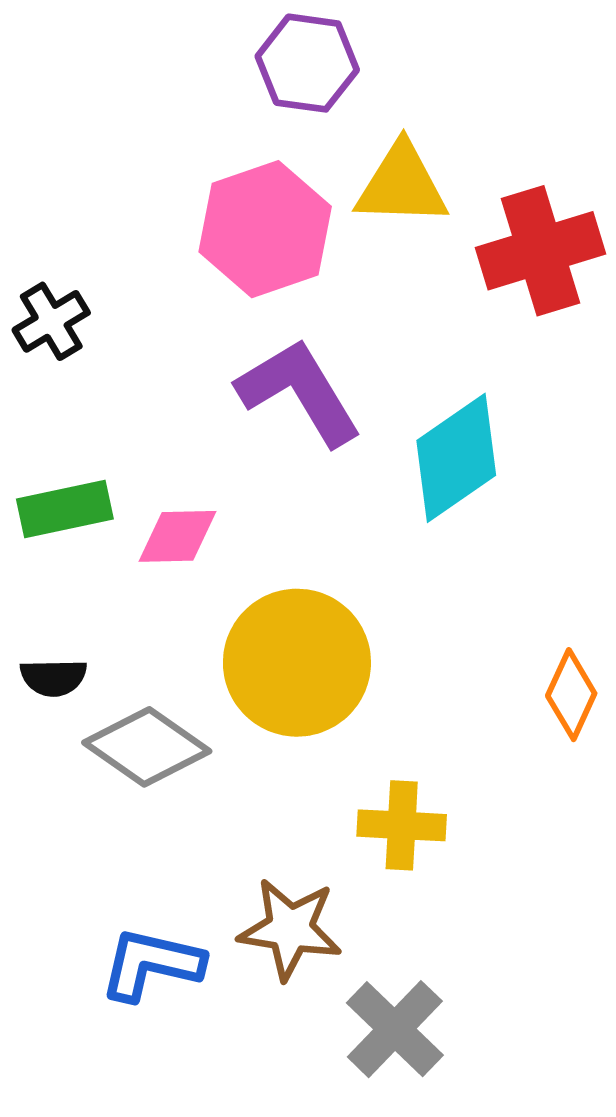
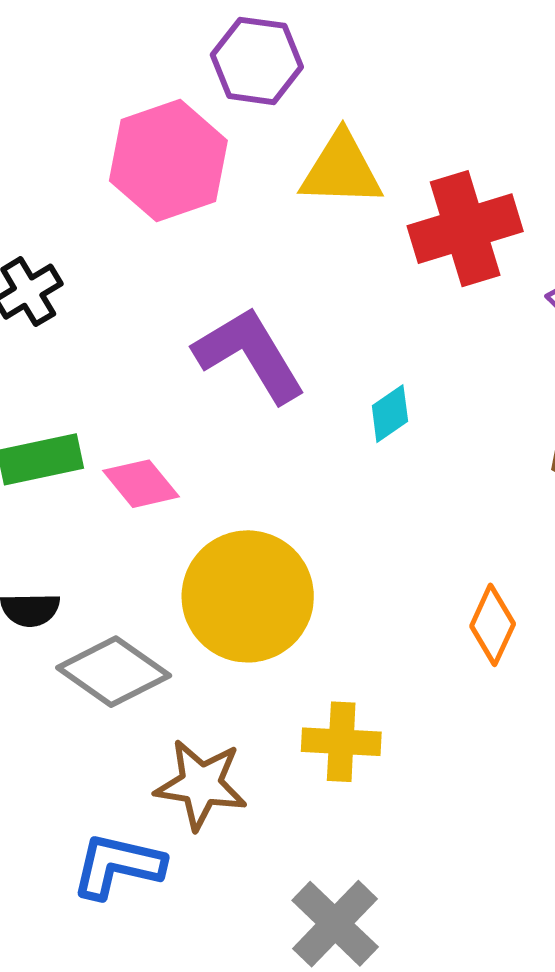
pink hexagon: (265, 229) -> (168, 161), moved
cyan diamond: (456, 458) -> (390, 414), size x0.5
pink diamond: (177, 536) -> (141, 484), turned 52
brown star: (290, 929) -> (201, 784), moved

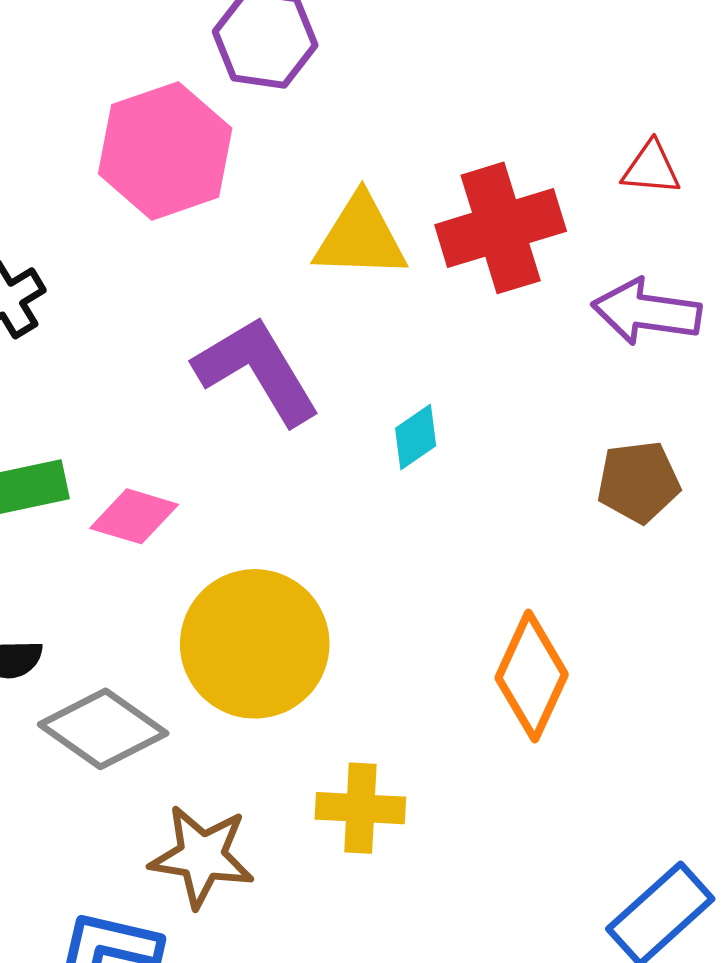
yellow triangle: (341, 170) -> (360, 237), moved
pink diamond: (141, 484) -> (134, 516), turned -34
orange diamond: (493, 625) -> (532, 676), size x1.4

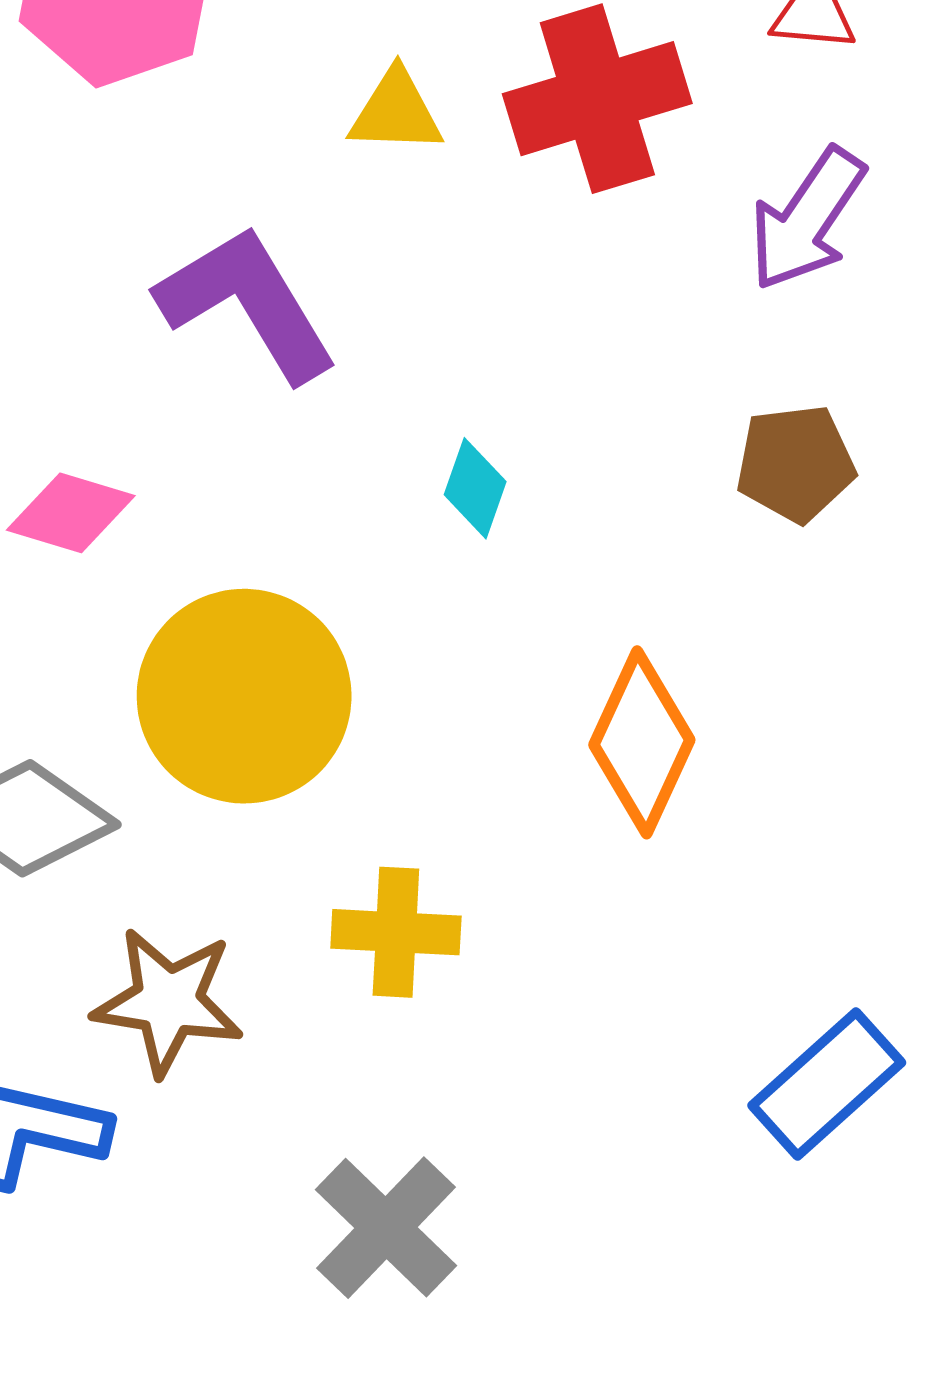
yellow triangle: (360, 237) -> (396, 112), size x0.7
purple arrow: (647, 312) -> (807, 219), turned -64
cyan diamond: (416, 437) -> (475, 488), moved, turned -36

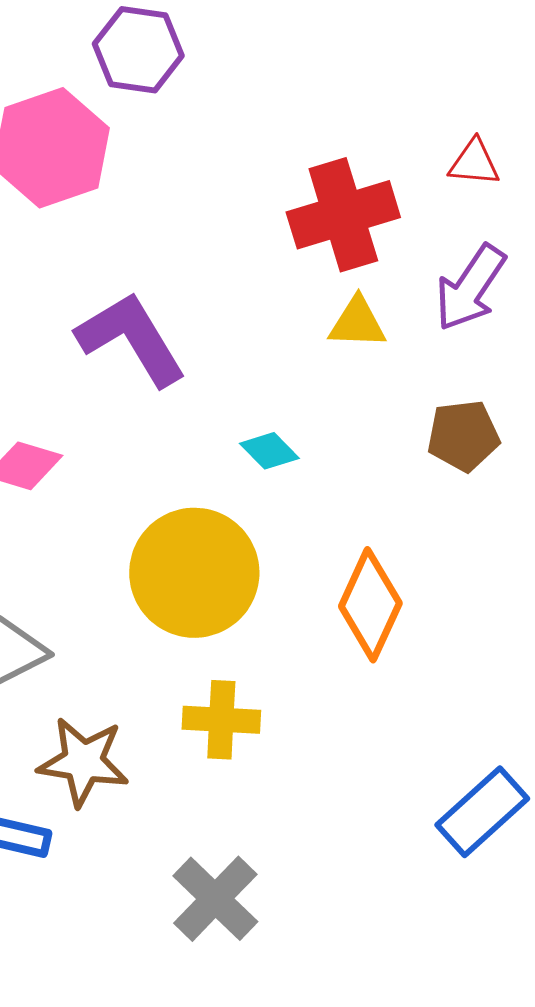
yellow triangle: (396, 112) -> (357, 323), moved
cyan diamond: (475, 488) -> (269, 451), turned -64
yellow circle: (244, 696) -> (194, 573), moved

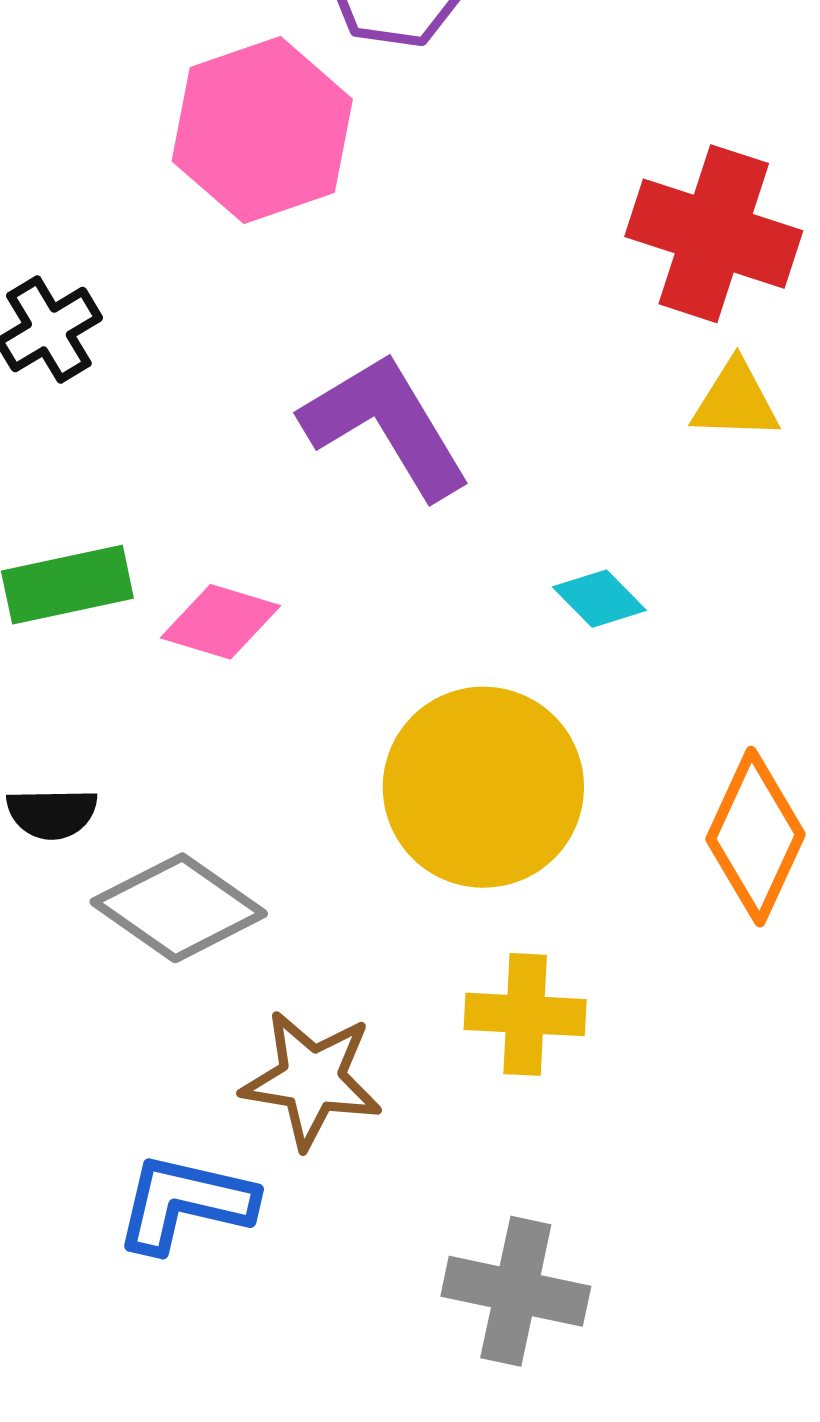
red cross: (343, 215) -> (714, 234), turned 35
gray cross: (215, 899) -> (516, 1291), turned -32

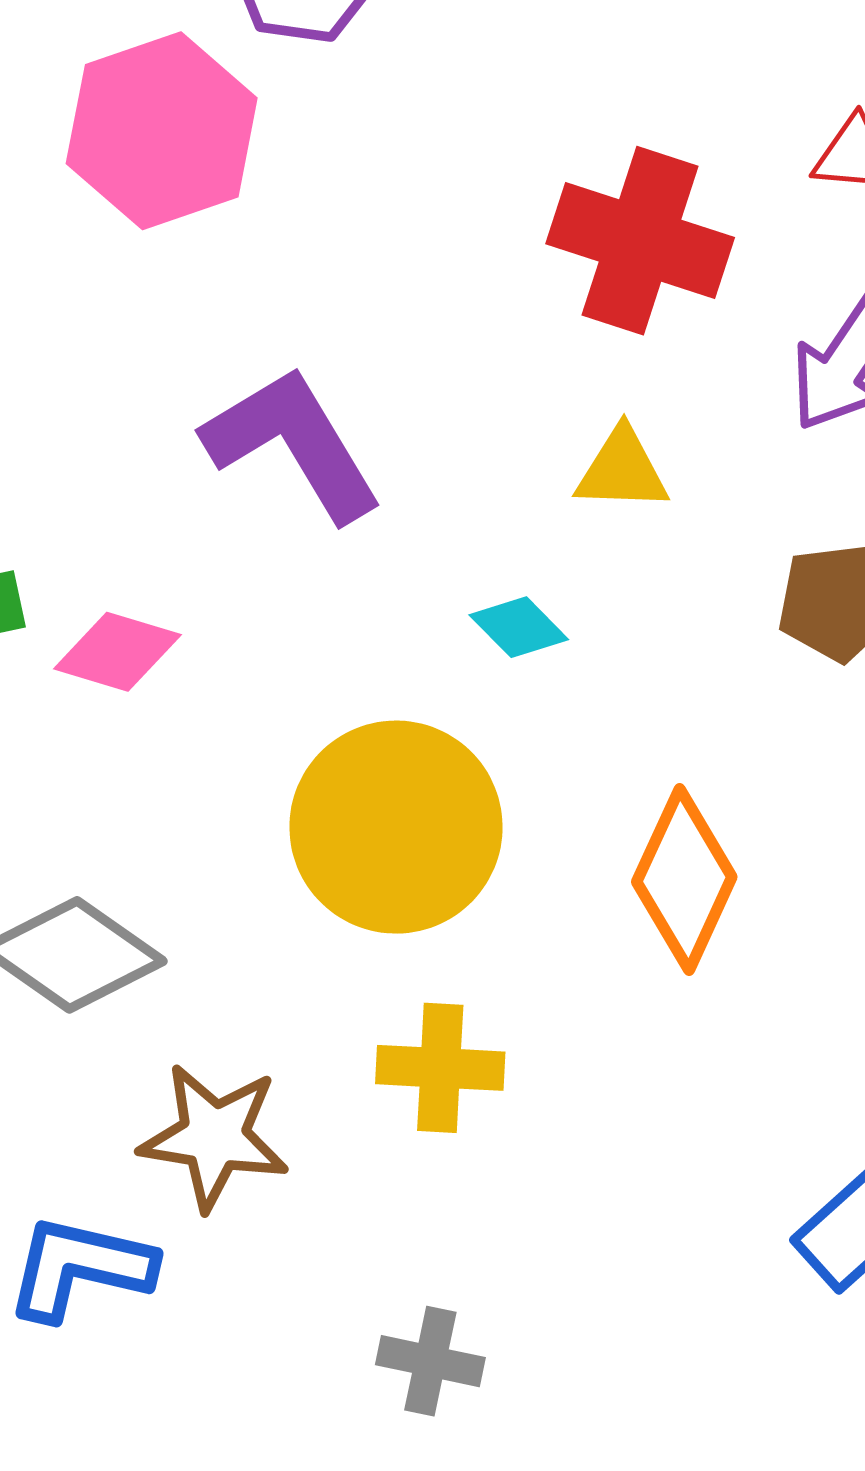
yellow triangle: (735, 401) -> (622, 470), moved
gray cross: (516, 1291) -> (430, 1361), size x0.7

